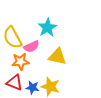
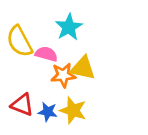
pink semicircle: (31, 47) -> (46, 54), turned -140
orange star: (20, 62) -> (63, 75), moved

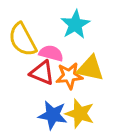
red triangle: (22, 105) -> (42, 73), moved
blue star: (48, 112) -> (53, 115), size x1.4

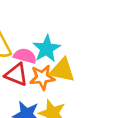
cyan star: (75, 24) -> (46, 49), moved

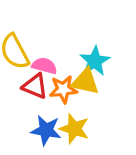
cyan star: (46, 49) -> (95, 61), moved

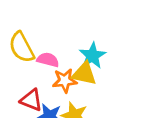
red triangle: (35, 86) -> (31, 100), moved

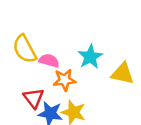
yellow triangle: (84, 74) -> (123, 74), moved
red triangle: (31, 100) -> (34, 98), turned 30

